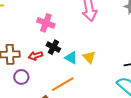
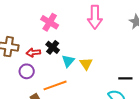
cyan triangle: (71, 58) -> (68, 61), turned 32
purple circle: (21, 77) -> (27, 71), moved

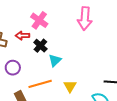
red arrow: (33, 53) -> (22, 36), moved
yellow triangle: (86, 64) -> (70, 86), moved

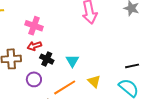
pink cross: (39, 20) -> (34, 26), moved
black cross: (40, 46) -> (47, 59), moved

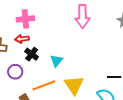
pink cross: (34, 26) -> (25, 19), turned -36
yellow triangle: (94, 81) -> (74, 85), size x1.5

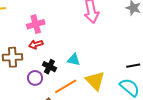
black cross: (32, 54) -> (49, 67), moved
cyan triangle: (56, 61) -> (74, 60), turned -48

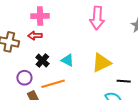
purple circle: (35, 78) -> (24, 78), moved
yellow triangle: (95, 81) -> (101, 63), moved, turned 35

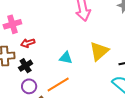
pink cross: (40, 16) -> (12, 24), moved
black cross: (42, 61) -> (26, 66), moved, turned 32

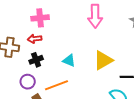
pink cross: (12, 24) -> (40, 18), moved
black cross: (26, 66) -> (36, 60), moved

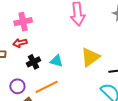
black cross: (36, 60) -> (33, 62), moved

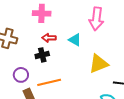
red arrow: (20, 43) -> (49, 38), moved
cyan triangle: (56, 61) -> (75, 40), moved

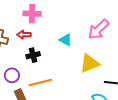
pink arrow: (96, 19) -> (98, 29), moved, turned 40
red arrow: (49, 38) -> (24, 35), moved

